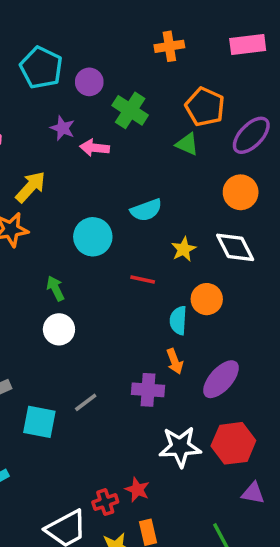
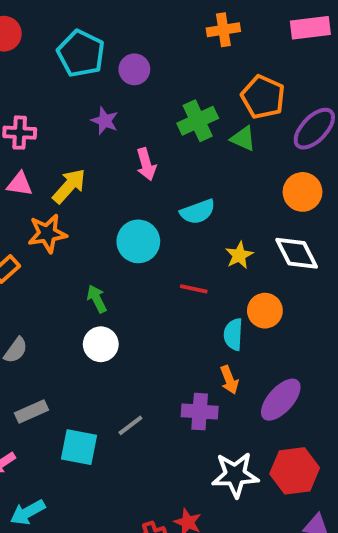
green cross: (130, 110) -> (198, 121), moved, turned 32
pink arrow: (95, 148) -> (146, 164), moved, turned -112

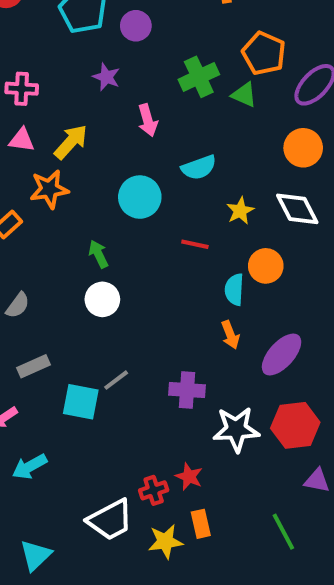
purple cross: (200, 412) -> (187, 390), moved
gray line: (130, 425) -> (116, 380), moved

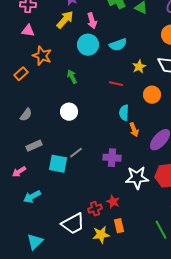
yellow arrow: (71, 142) -> (65, 20), moved
orange star: (49, 189) -> (42, 56), turned 30
cyan circle: (140, 197) -> (88, 45), moved
green arrow: (98, 254) -> (72, 77), moved
cyan semicircle: (234, 290) -> (124, 113), moved

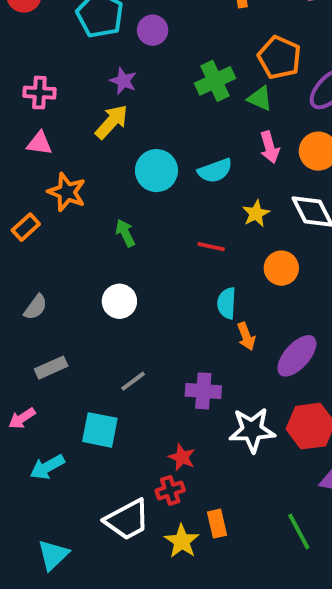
pink arrow: (92, 21) -> (270, 147), moved
cyan square: (58, 164) -> (100, 430), moved
red star: (113, 202) -> (182, 457), moved
yellow star: (101, 235) -> (182, 541), turned -30

